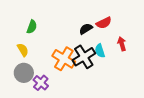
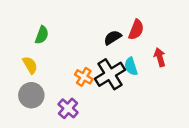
red semicircle: (104, 23) -> (136, 30), turned -42
orange cross: (64, 59) -> (84, 77), size x0.6
purple cross: (41, 83) -> (68, 108), moved

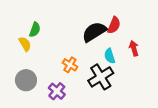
black semicircle: (113, 38) -> (94, 32), size x1.6
yellow semicircle: (30, 65) -> (25, 44), moved
black cross: (110, 74) -> (101, 77), moved

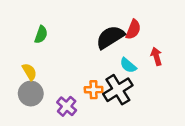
yellow semicircle: (25, 44) -> (29, 72), moved
cyan semicircle: (110, 56) -> (128, 65), turned -32
orange cross: (70, 65) -> (94, 90), moved, turned -32

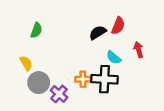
black semicircle: (110, 37) -> (98, 33), size x0.7
black cross: (118, 90) -> (105, 79), turned 35
gray circle: (31, 94) -> (39, 83), moved

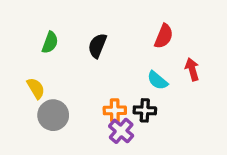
black semicircle: (98, 33) -> (97, 46), moved, turned -36
black cross: (105, 79) -> (145, 110), size x0.6
purple cross: (59, 94) -> (121, 131), moved

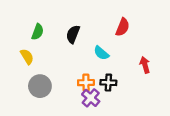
red arrow: (192, 69) -> (145, 65), moved
cyan semicircle: (157, 80) -> (101, 53), moved
yellow semicircle: (36, 88) -> (27, 57), moved

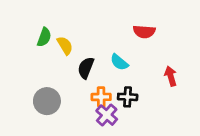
red semicircle: (123, 27) -> (144, 32), turned 72
black semicircle: (73, 34) -> (86, 68), moved
yellow semicircle: (27, 57) -> (65, 46), moved

